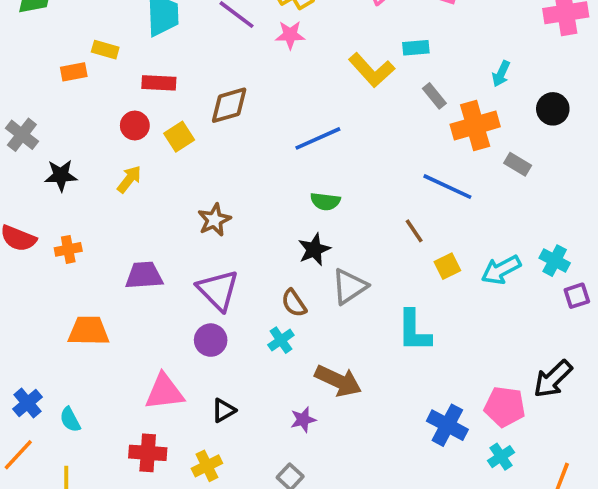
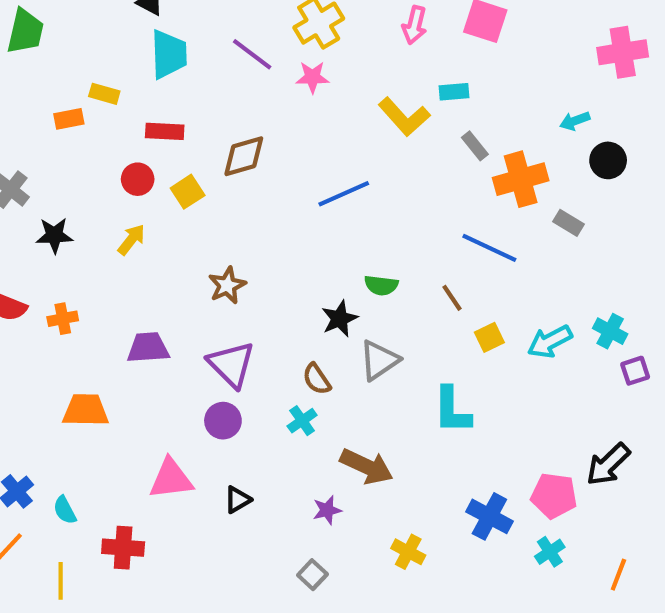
cyan arrow: (501, 74) -> (575, 121), moved, turned 45
green semicircle: (325, 201) -> (381, 285), moved
red cross: (148, 453) -> (123, 548), moved
yellow cross: (207, 466) -> (408, 552), moved, turned -36

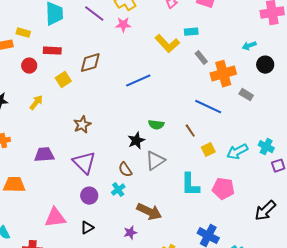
red circle: (138, 179) -> (29, 66), moved
purple circle: (223, 421) -> (89, 196), moved
pink pentagon: (554, 496) -> (223, 189), moved

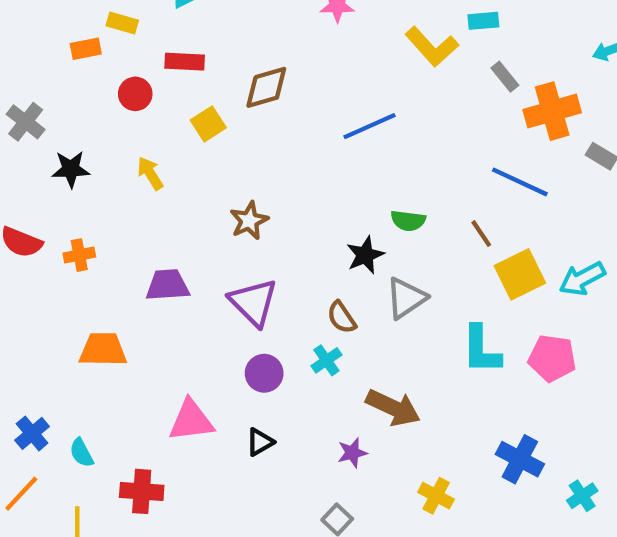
yellow arrow: (36, 103) -> (150, 173), turned -70
yellow square: (208, 150) -> (520, 274), size x1.6

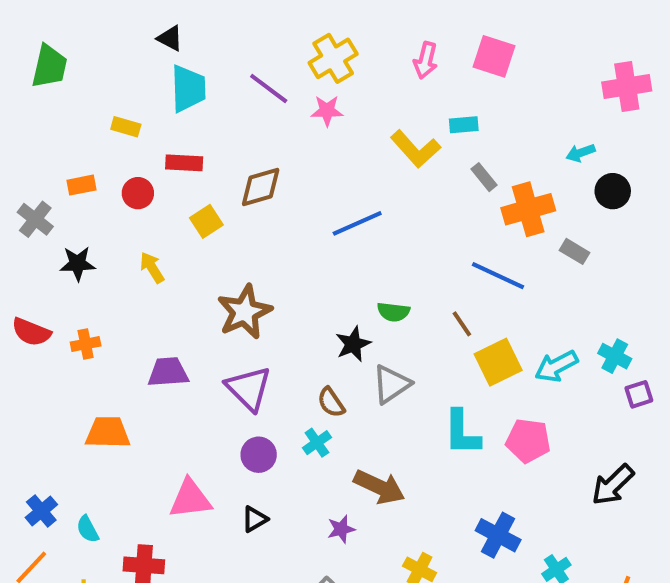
orange rectangle: (86, 49) -> (82, 185), moved
brown star: (249, 221) -> (245, 312), size x1.5

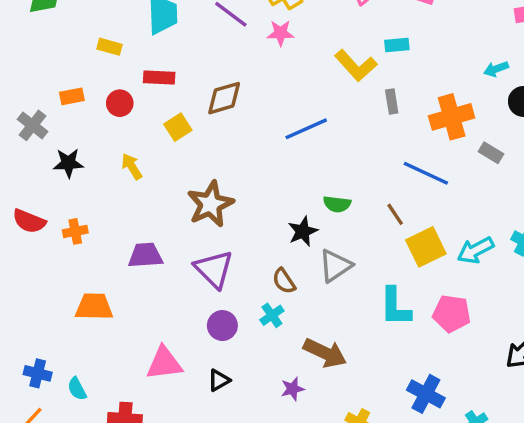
gray rectangle: (484, 177) -> (392, 101), moved, turned 30
blue cross: (41, 511) -> (38, 373), turned -36

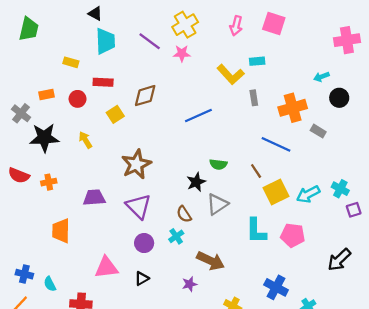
black star: (68, 163) -> (44, 138), size x1.5
orange trapezoid: (94, 307) -> (61, 231), turned -90

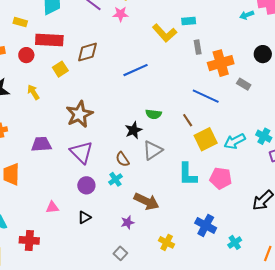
cyan arrow: (321, 77) -> (247, 15), moved
red rectangle: (103, 82) -> (49, 40), size x1.5
gray rectangle: (254, 98) -> (198, 47), moved
pink triangle: (106, 267) -> (52, 207), size x0.6

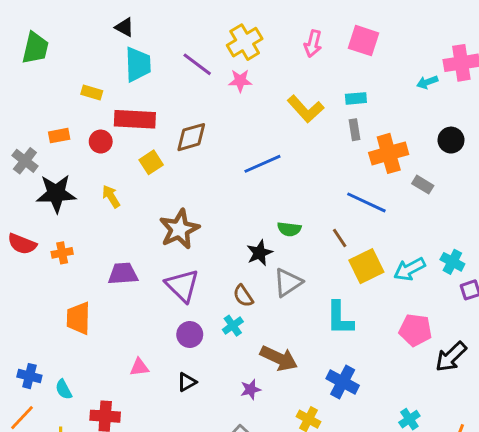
cyan rectangle: (189, 21) -> (356, 98), moved
pink pentagon: (221, 178) -> (415, 330), moved
blue cross: (206, 225) -> (343, 382), moved

